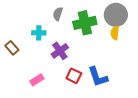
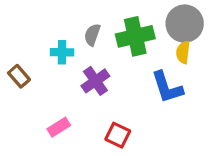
gray semicircle: (58, 14) -> (92, 35), moved
red square: (74, 76) -> (118, 135), moved
blue L-shape: (98, 77) -> (167, 87), moved

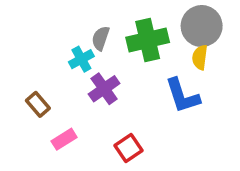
cyan cross: (62, 52) -> (81, 59), moved, turned -30
brown rectangle: (19, 76) -> (38, 104), moved
red square: (118, 135) -> (128, 148), turned 30

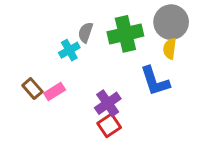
purple cross: (104, 89) -> (108, 103), moved
pink rectangle: (64, 139) -> (55, 91), moved

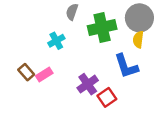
gray semicircle: (86, 32) -> (72, 12), moved
red square: (109, 125) -> (107, 97), moved

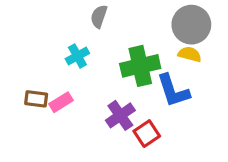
green cross: (102, 28) -> (140, 66), moved
yellow semicircle: (138, 40) -> (190, 54), turned 98
brown rectangle: (26, 72) -> (36, 99), turned -42

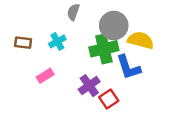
gray circle: (191, 25) -> (114, 26), moved
yellow semicircle: (190, 54) -> (141, 40), size x1.5
brown rectangle: (36, 99) -> (23, 43), moved

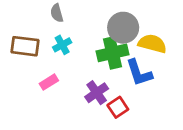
gray semicircle: (73, 12) -> (57, 13), moved, turned -35
brown rectangle: (23, 43) -> (25, 46), size x1.5

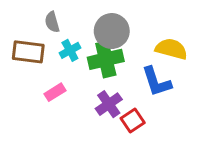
gray semicircle: (57, 13) -> (52, 22), moved
gray circle: (123, 28) -> (112, 31), moved
green cross: (113, 53) -> (106, 59), moved

